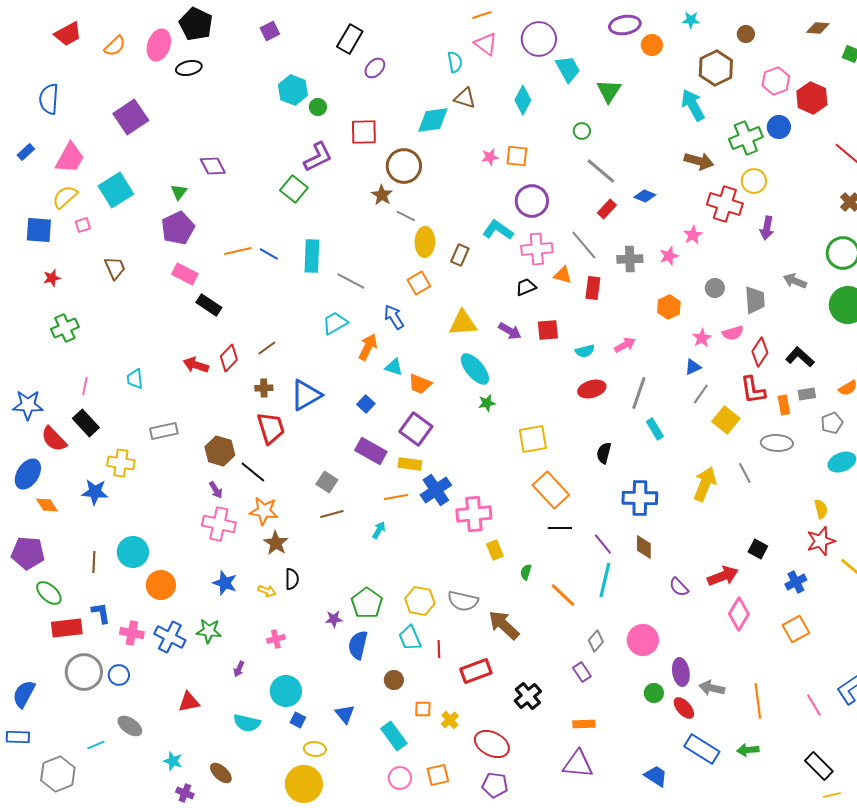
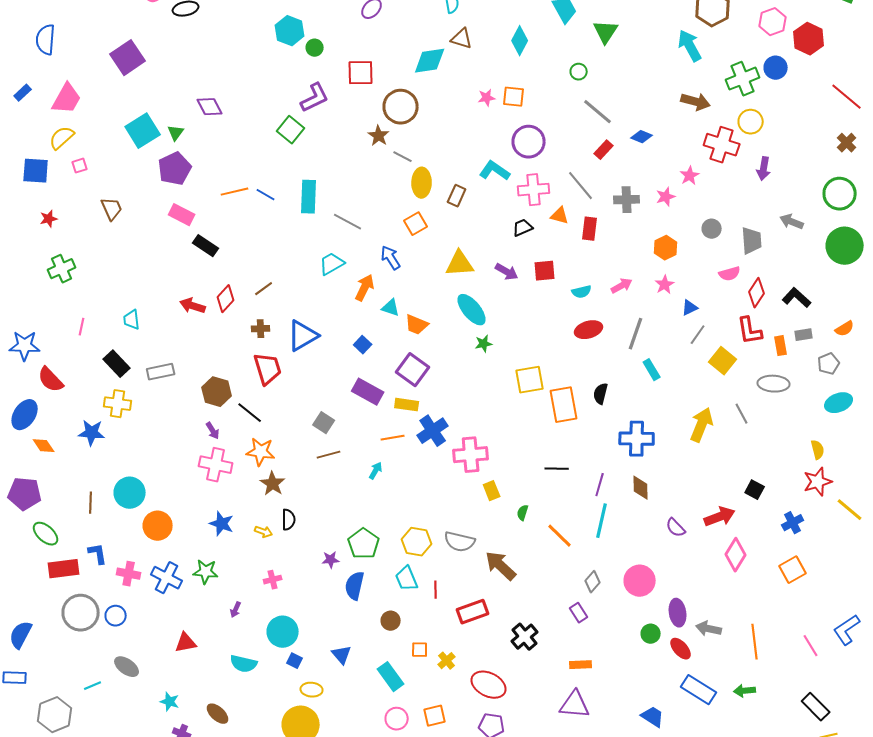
cyan square: (116, 190) -> (143, 131), moved
pink star: (702, 338) -> (665, 285), moved
black rectangle: (86, 423) -> (117, 364), moved
orange rectangle: (551, 490) -> (564, 405), moved, turned 33
purple line: (603, 544) -> (600, 485), turned 55

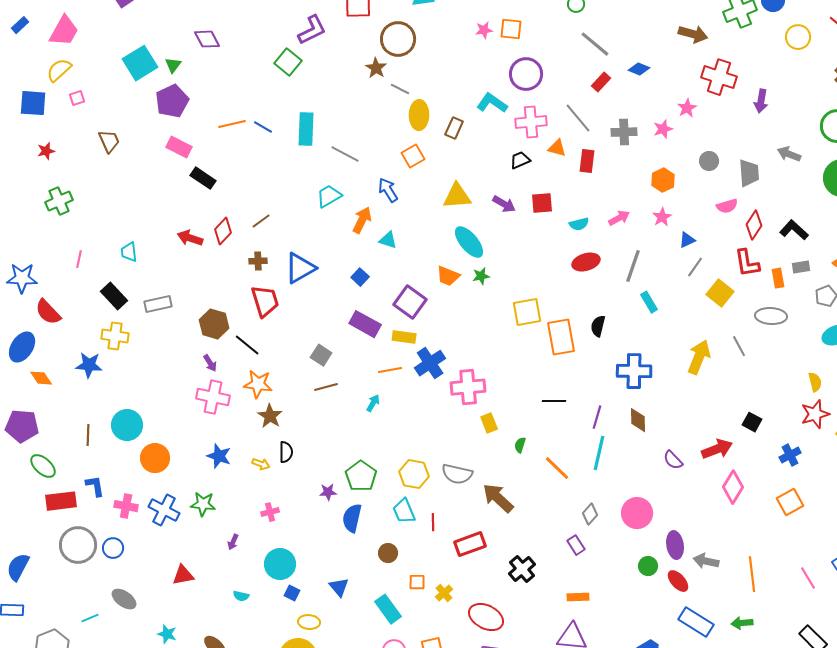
yellow circle: (751, 122) -> (798, 37), moved
orange trapezoid: (417, 325) -> (448, 276), moved
cyan semicircle: (244, 664) -> (241, 596), size x0.6

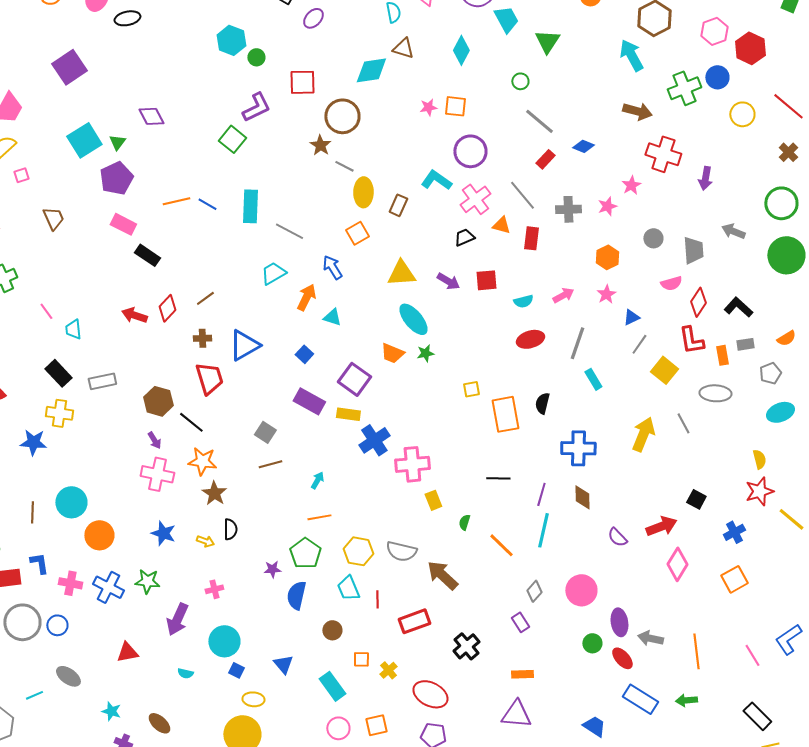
pink cross: (531, 122) -> (475, 199), turned -32
pink line: (79, 259) -> (46, 311), moved, turned -48
yellow square: (527, 312) -> (471, 389), size x0.6
orange line: (390, 370) -> (319, 517), moved
purple arrow: (233, 542) -> (177, 619), size x2.0

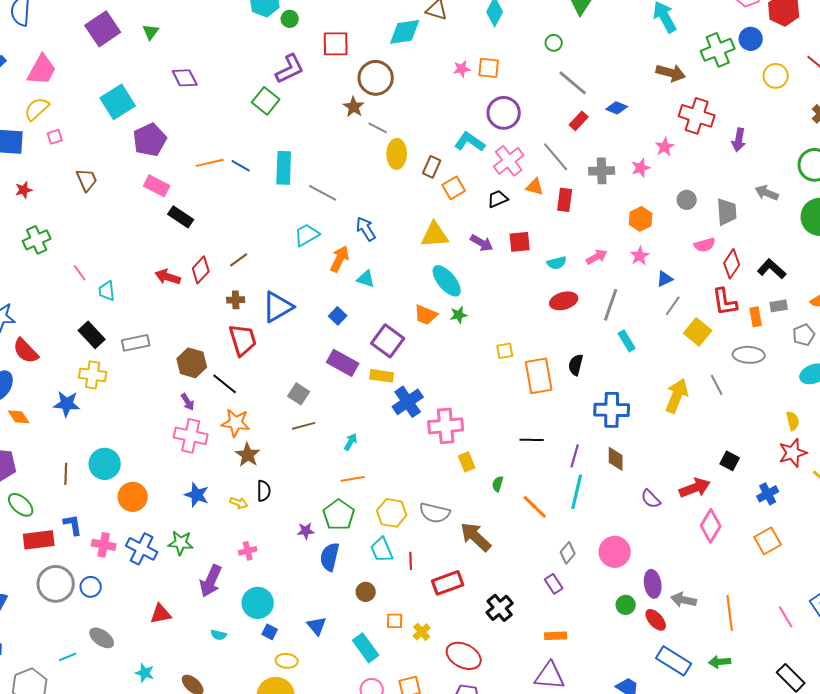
green triangle: (117, 142) -> (151, 32), moved
orange square: (357, 233) -> (454, 188), moved

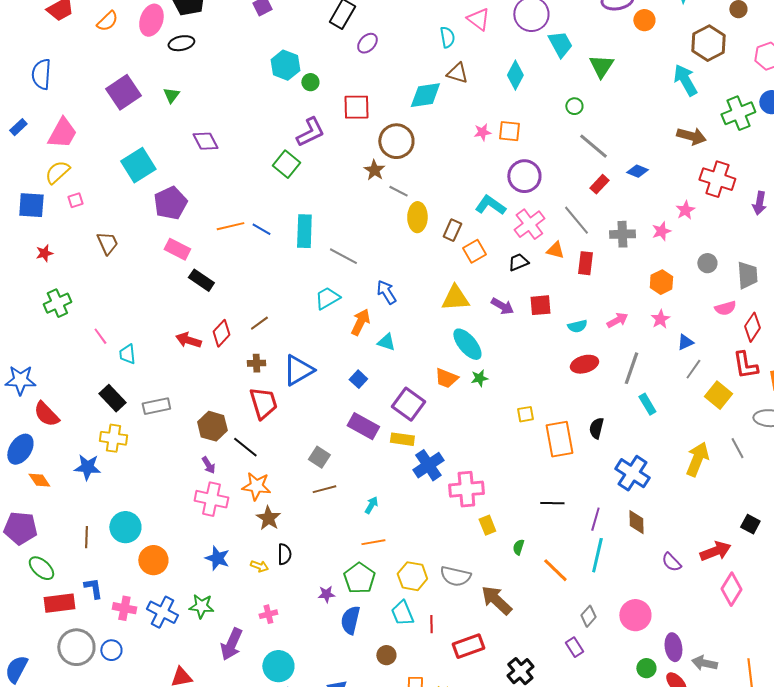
blue cross: (612, 410) -> (632, 473), turned 32

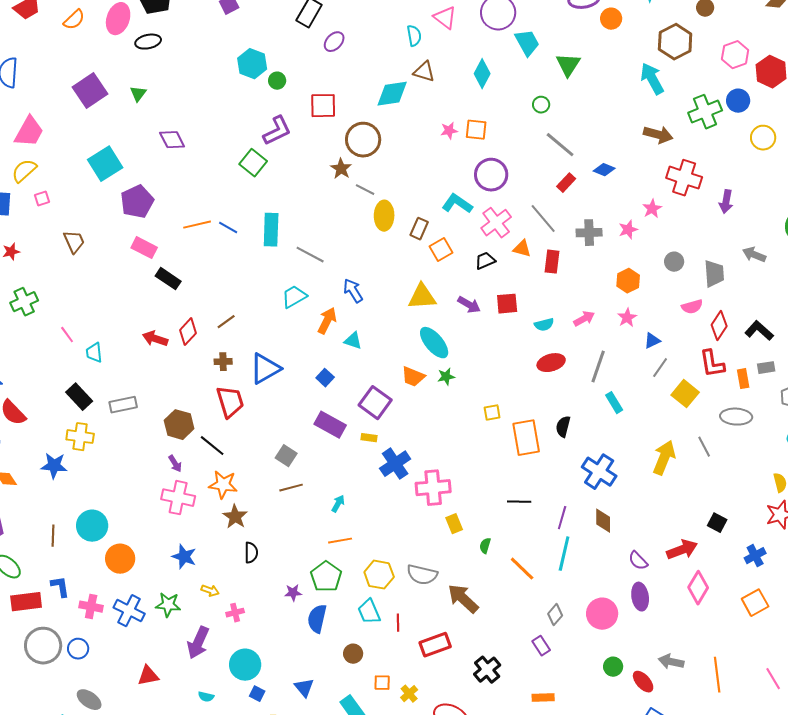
yellow rectangle: (402, 439) -> (369, 438), size x0.7
yellow arrow: (259, 566) -> (210, 591), moved
purple ellipse: (673, 647) -> (640, 597), moved

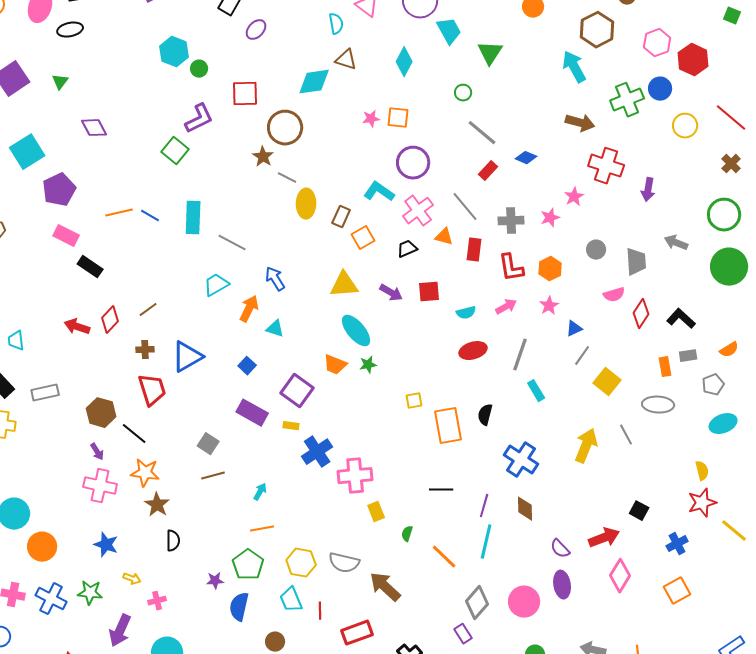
red L-shape: (712, 364) -> (511, 268), moved
gray diamond: (555, 615) -> (477, 603), size x1.5

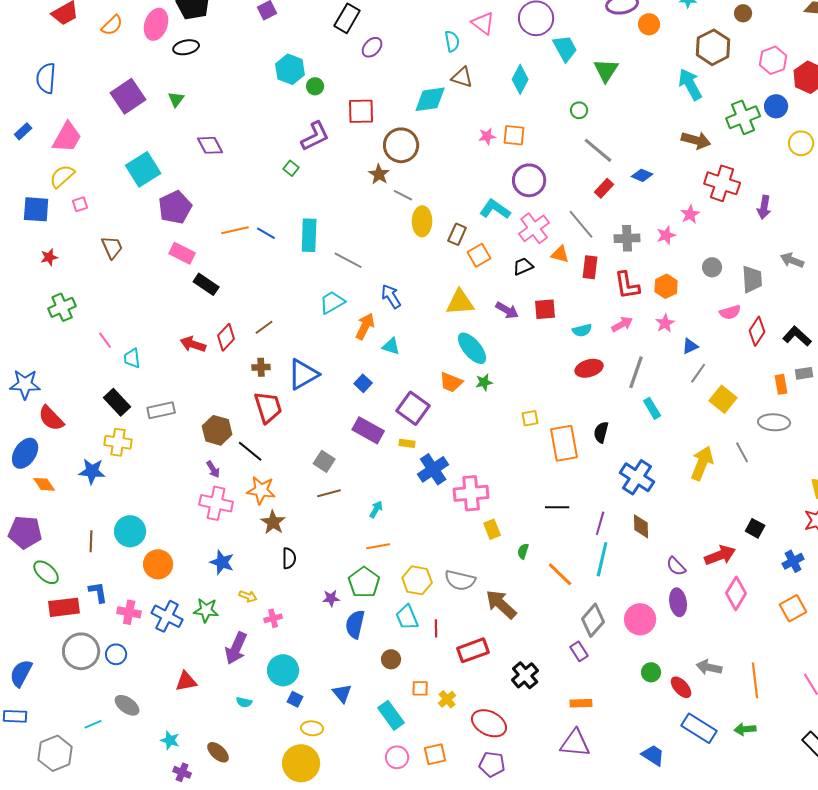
green square: (175, 151) -> (291, 168), size x0.6

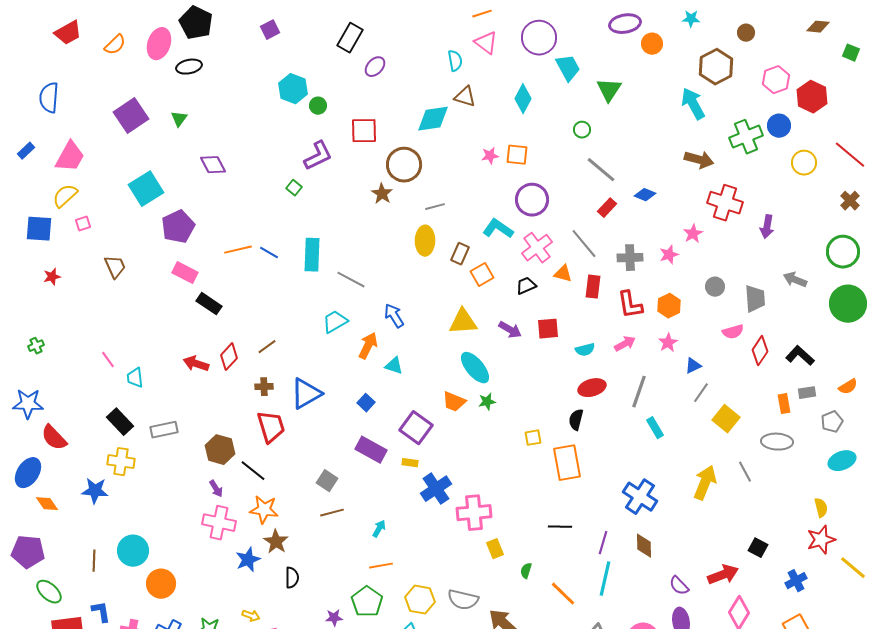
gray line: (403, 195) -> (435, 207), moved, turned -42
green cross: (62, 307) -> (36, 346), moved, size x0.6
black semicircle: (601, 432) -> (576, 420), moved
blue star: (222, 562) -> (248, 560), moved, turned 30

